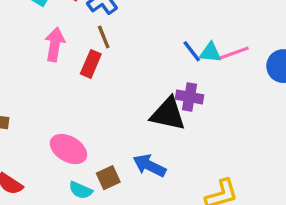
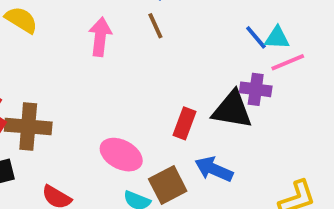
pink line: (234, 53) -> (288, 62), moved
red rectangle: (91, 64) -> (184, 123), moved
brown square: (108, 178) -> (168, 185), size x1.4

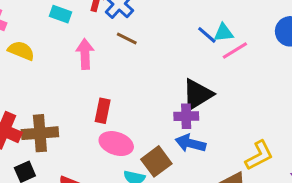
brown line: (155, 26) -> (127, 38), turned -30
purple cross: (256, 89) -> (186, 116), moved
black triangle: (232, 110) -> (197, 95), turned -32
red rectangle: (184, 123) -> (103, 111), moved

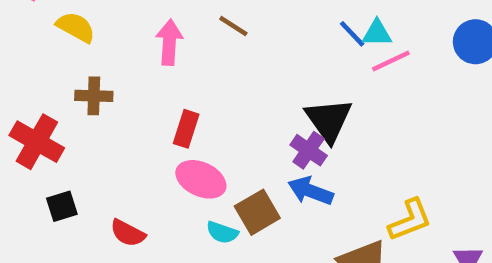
black triangle: (197, 95) -> (329, 120), turned -40
purple cross: (186, 116) -> (309, 150), turned 30
brown cross: (40, 133) -> (94, 96), moved, size x0.7

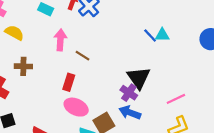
brown line: (233, 26) -> (83, 56), moved
pink line: (391, 61) -> (176, 99), moved

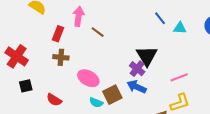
cyan triangle: (162, 35) -> (180, 28), moved
brown cross: (23, 66) -> (61, 57), moved
red rectangle: (69, 82) -> (58, 34), moved

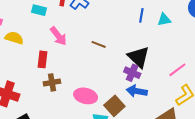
pink arrow: (79, 16) -> (58, 36), turned 150
blue line: (160, 18) -> (141, 15), turned 64
brown line: (98, 32) -> (99, 44), moved

